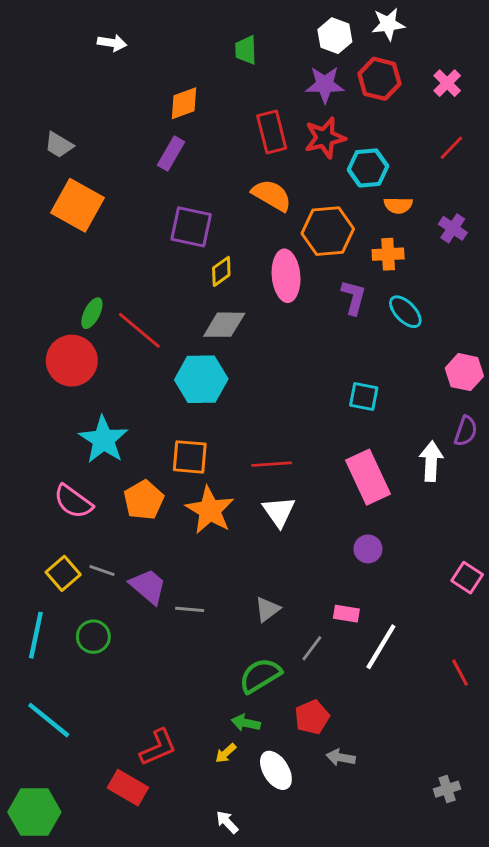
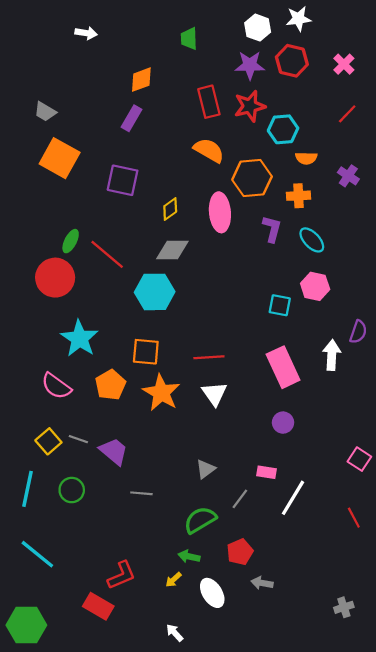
purple square: (191, 227) -> (123, 180), moved
pink hexagon: (464, 372) -> (315, 286), moved
pink square: (467, 578) -> (359, 459), moved
gray line: (190, 609) -> (141, 493), moved

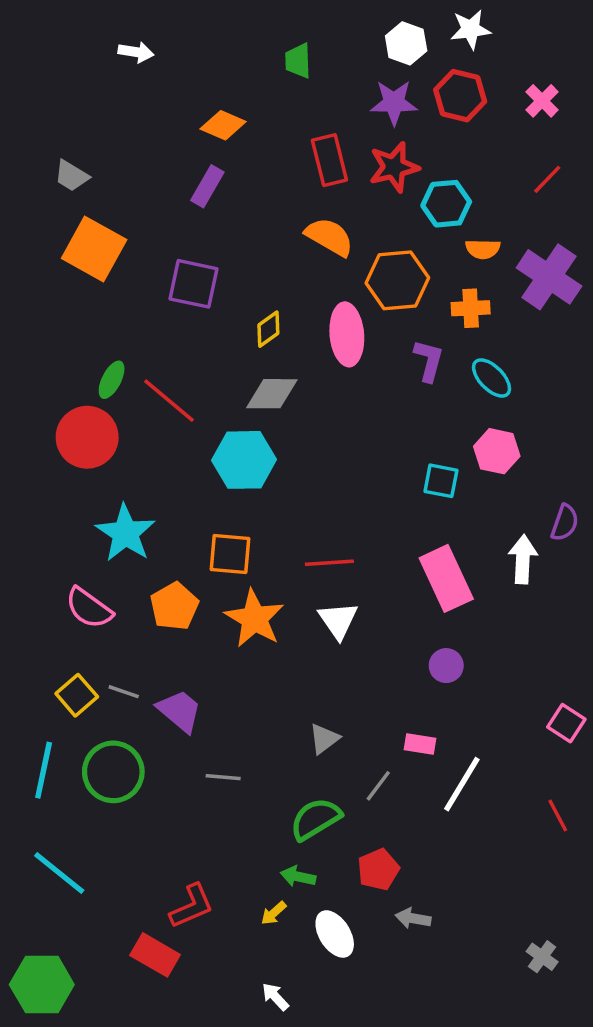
orange diamond: (141, 80) -> (223, 125), turned 44
purple cross: (348, 176) -> (549, 277), size x1.8
green circle: (72, 490) -> (113, 772), size x1.5
gray cross: (344, 607) -> (542, 957), turned -36

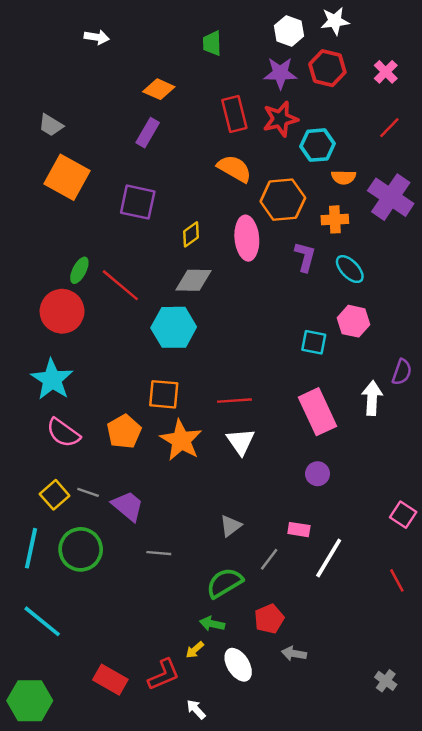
cyan star: (125, 533) -> (52, 379), moved
red L-shape: (192, 906) -> (164, 675), moved

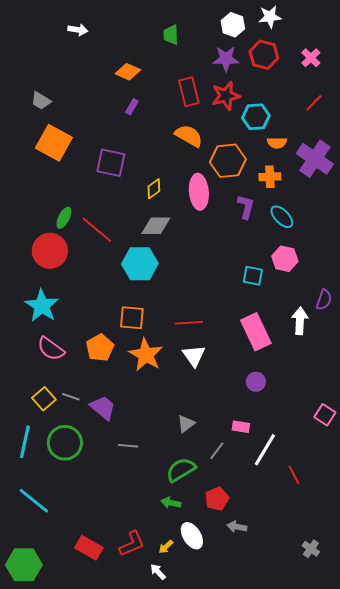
purple rectangle: (148, 133) -> (132, 107), moved, size x0.7
red line: (397, 580) -> (294, 475), moved
yellow arrow: (195, 650) -> (166, 547), moved

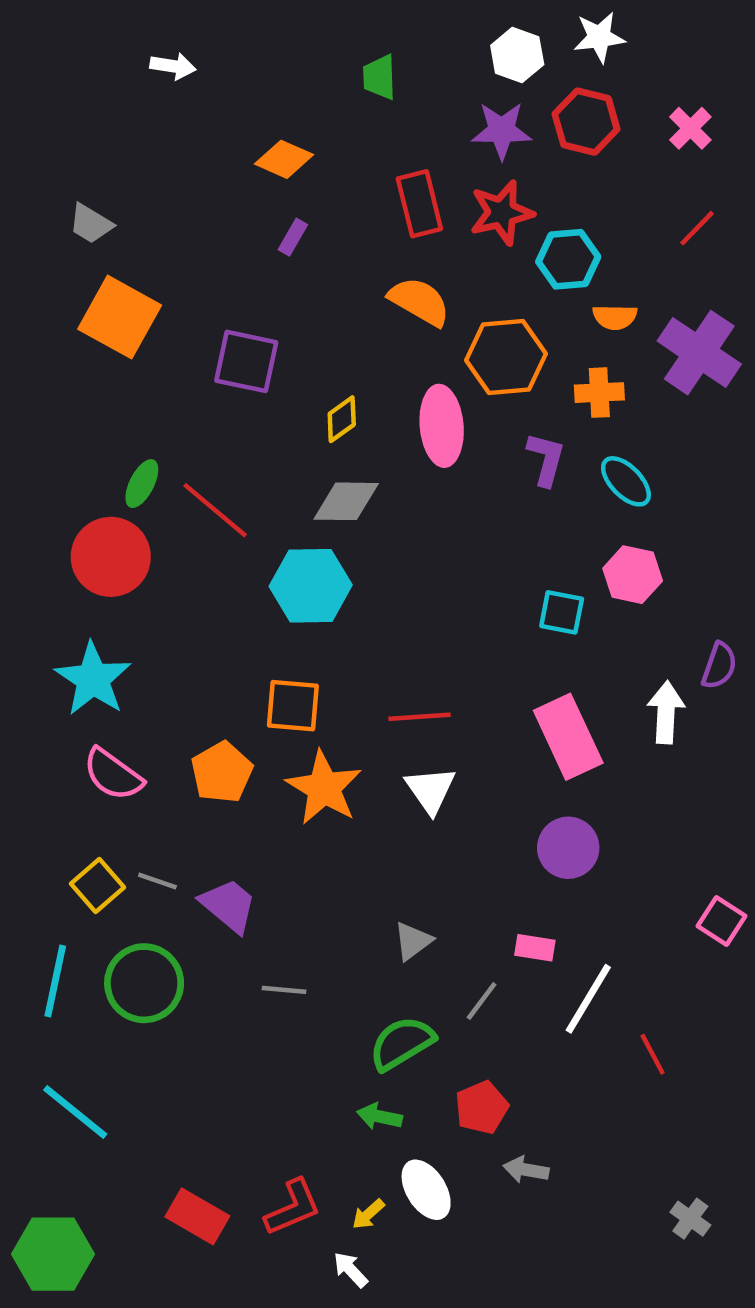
purple circle: (256, 382) -> (568, 848), size x1.4

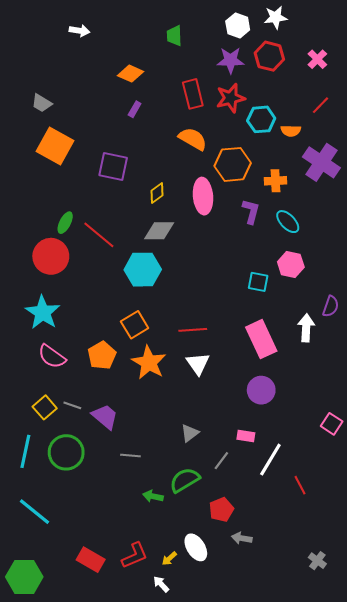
orange semicircle: (615, 317) -> (291, 131), moved
orange square: (293, 706) -> (135, 325), turned -36
green arrow: (379, 1116) -> (153, 496), moved

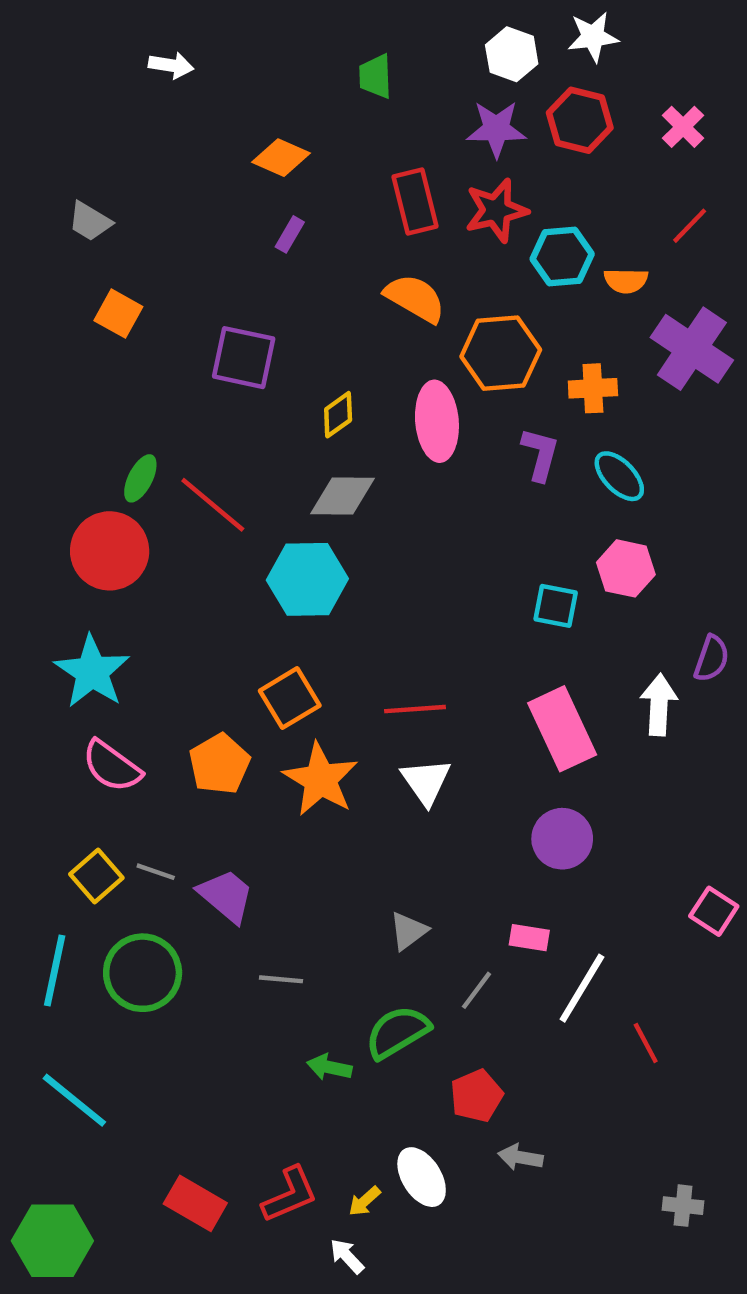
orange square: (55, 146) -> (118, 314), size x0.6
gray cross: (317, 561) -> (683, 1206), turned -30

